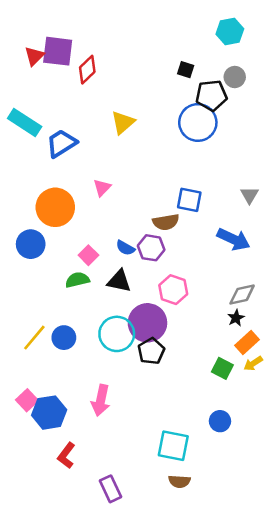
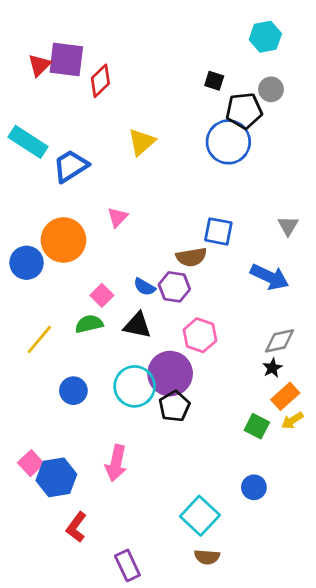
blue circle: (31, 244) -> (27, 263), moved
yellow line: (34, 338) -> (39, 339), moved
cyan square: (173, 446) -> (200, 516), turned 32

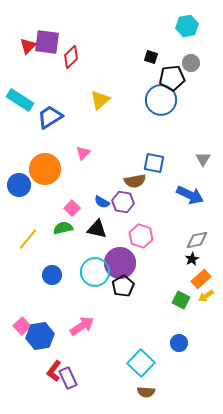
pink arrow: (116, 463) -> (82, 326), turned -135
purple rectangle: (127, 565) -> (68, 378), moved

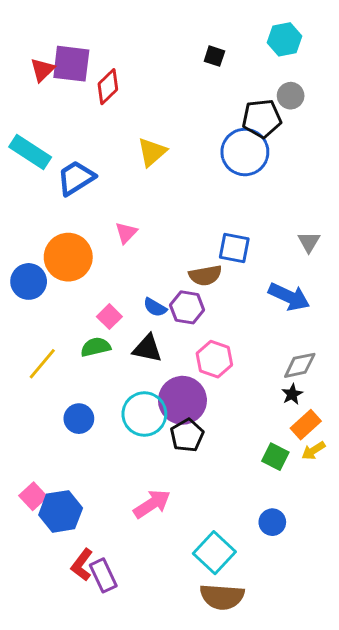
black square: (151, 57) -> (214, 56), moved
pink arrow: (82, 326) -> (152, 504), moved
brown semicircle: (146, 392) -> (222, 597), size x1.6

